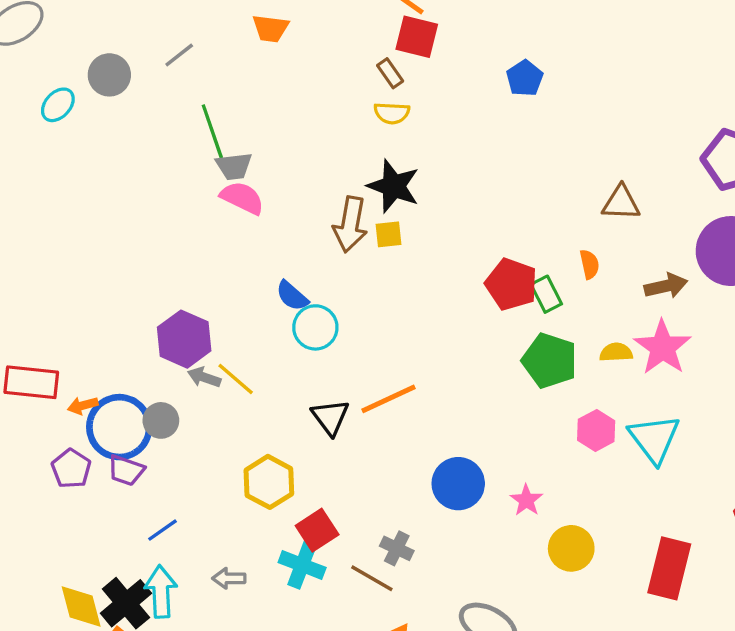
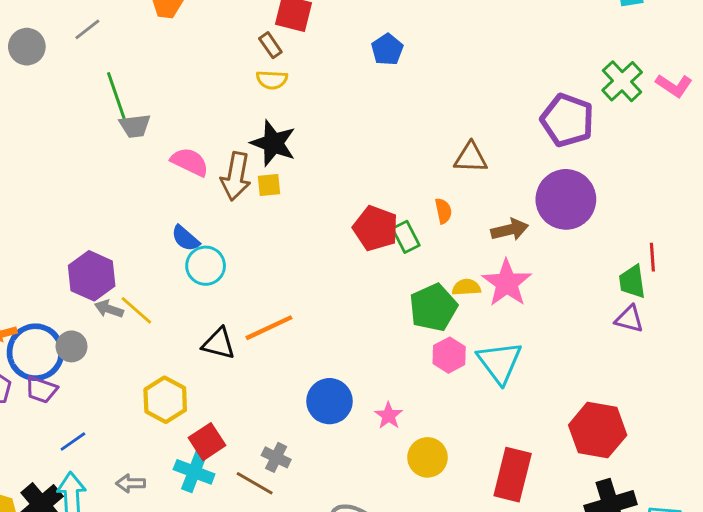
pink semicircle: (242, 198) -> (190, 162), moved
green pentagon: (550, 361) -> (433, 307), moved, turned 30
black triangle: (330, 417) -> (219, 344), turned -39

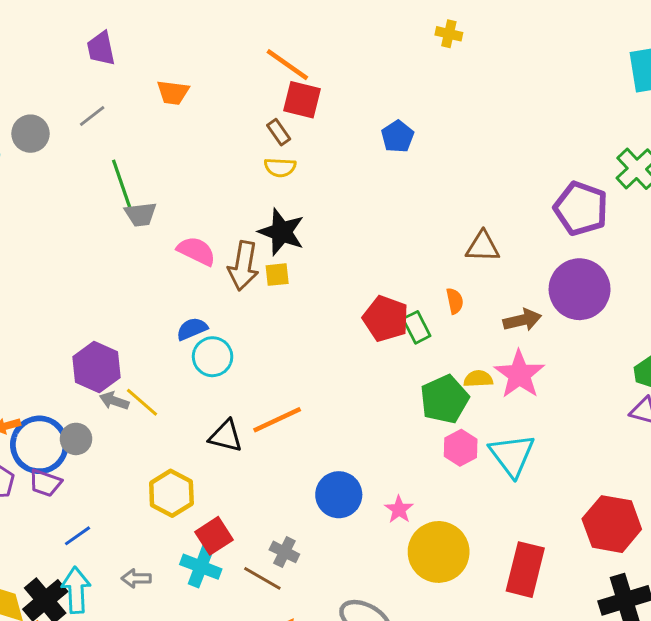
blue semicircle: (185, 238) -> (192, 329), turned 116
yellow circle: (428, 457) -> (439, 552), size x1.5

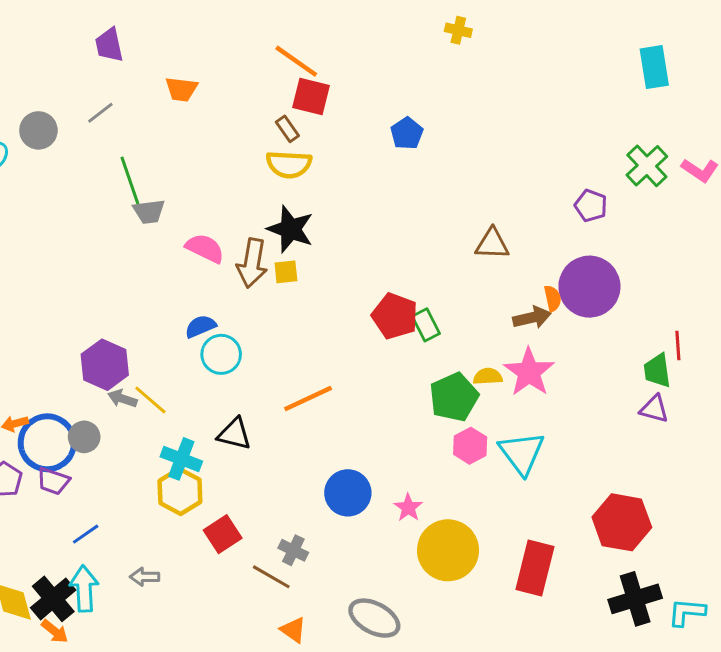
yellow semicircle: (280, 167) -> (289, 164), size x1.4
purple pentagon: (581, 208) -> (591, 206), size x0.6
orange semicircle: (455, 301) -> (553, 298), moved
orange line: (277, 420) -> (308, 399), moved
cyan cross: (201, 567) -> (181, 459), moved

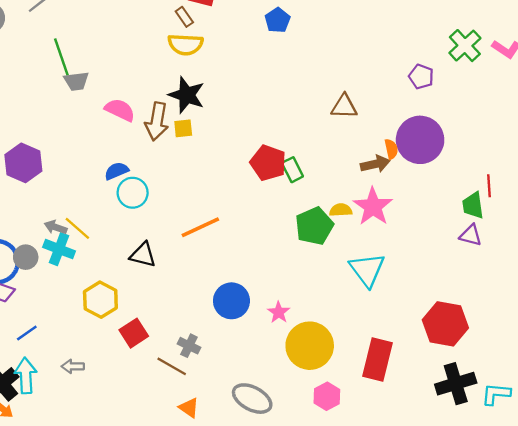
purple hexagon: (105, 365) -> (23, 163), moved
pink hexagon: (470, 446) -> (327, 396), moved
cyan cross: (181, 459) -> (59, 249), moved

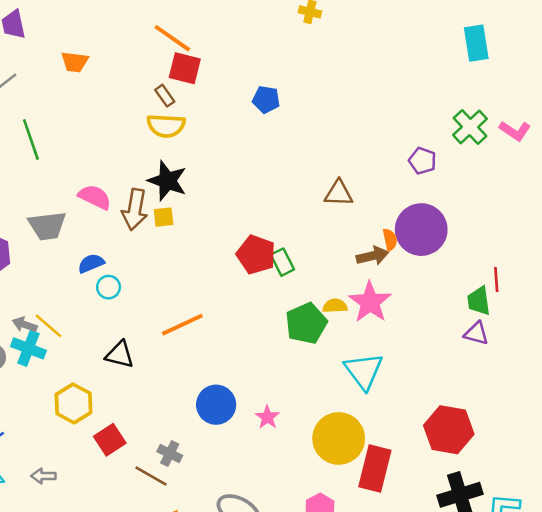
blue pentagon: (277, 20) -> (266, 99), turned -30
gray trapezoid: (76, 81) -> (47, 226), moved, size x1.4
cyan circle: (133, 193) -> (109, 287), size x0.7
yellow circle: (310, 346) -> (339, 438), moved

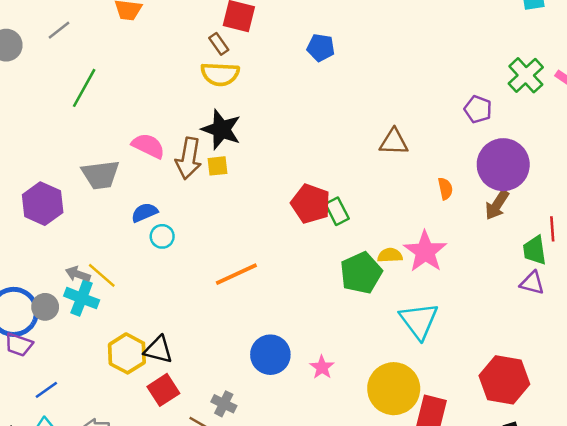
green line: (31, 139) -> (84, 88), turned 48
purple circle: (421, 230) -> (503, 165), moved
brown arrow: (372, 256) -> (497, 205), moved, turned 136
black triangle: (120, 355) -> (158, 350), moved

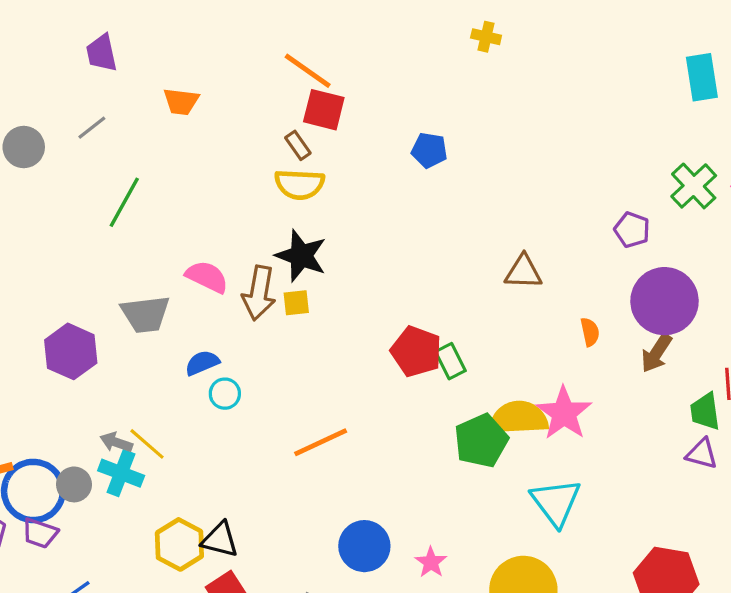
yellow semicircle: (390, 255) -> (518, 418), size x1.8

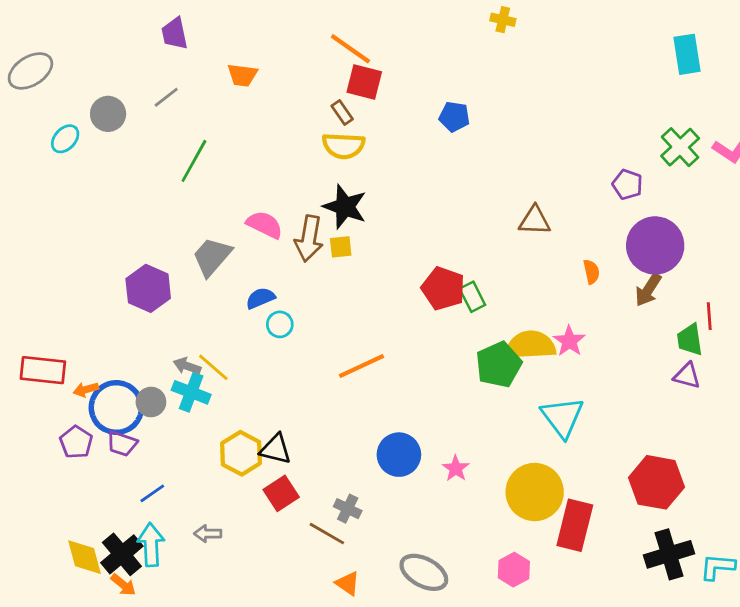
gray trapezoid: (145, 314) -> (212, 257), turned 138
pink star: (564, 413) -> (569, 341), size x0.7

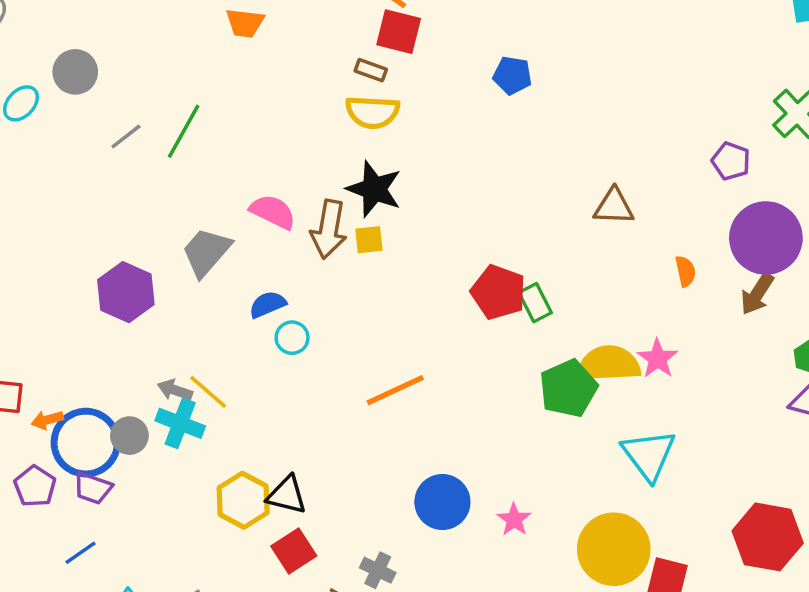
gray line: (166, 97) -> (126, 137), moved
brown rectangle: (342, 112) -> (371, 70), turned -35
blue line: (152, 493) -> (80, 553), moved

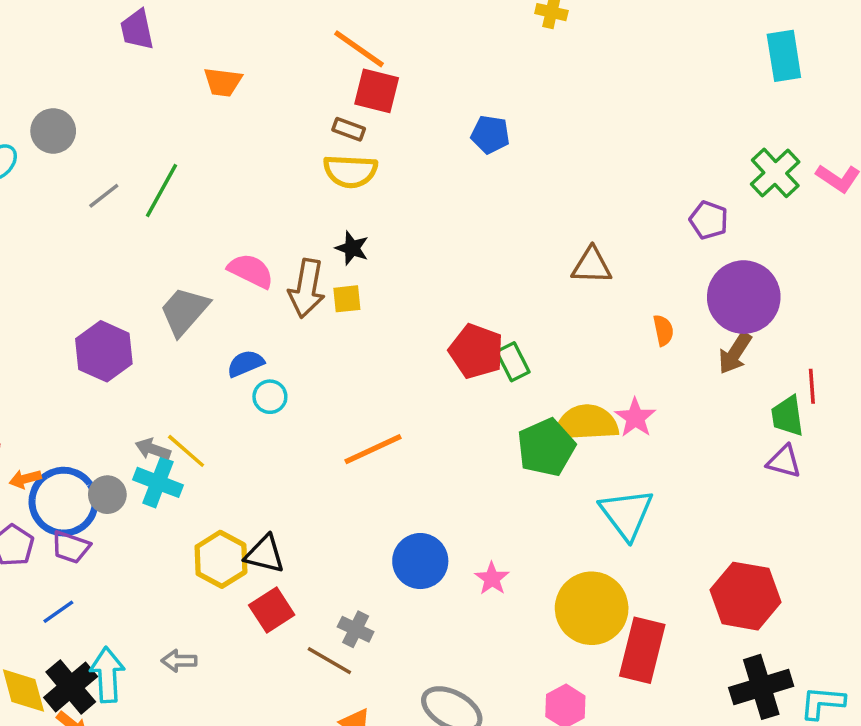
black star: (374, 189) -> (352, 248), size x0.6

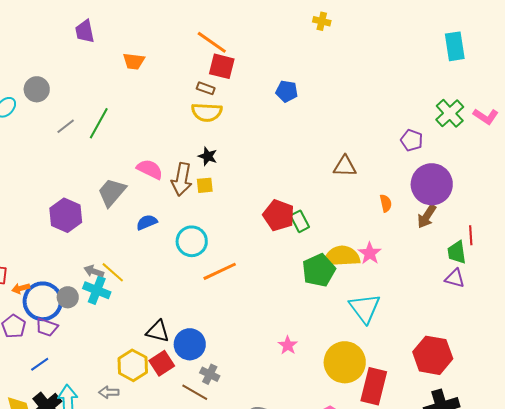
cyan circle: (270, 397) -> (192, 241), moved, size x1.6
yellow hexagon: (221, 559) -> (133, 365), moved
blue circle: (420, 561) -> (190, 344), moved

